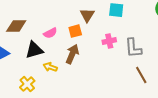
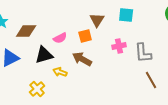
brown arrow: (72, 54) -> (82, 59), turned -84

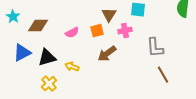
pink cross: (119, 46) -> (125, 31), moved
black triangle: (44, 55) -> (47, 58), moved
brown arrow: (82, 59) -> (107, 54), moved, turned -66

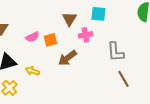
orange square: (97, 31) -> (50, 40), moved

